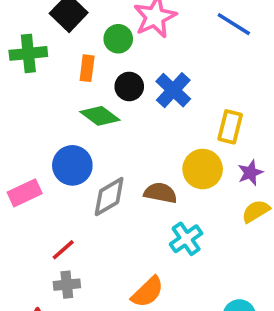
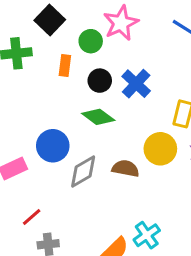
green diamond: (100, 116) -> (98, 117), moved
cyan cross: (186, 239) -> (147, 235), moved
red line: (63, 250) -> (32, 217), moved

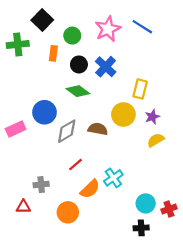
pink star: (121, 23) -> (108, 29), moved
red line: (32, 217) -> (76, 165), moved

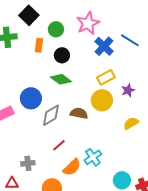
blue line: (142, 27) -> (130, 40), moved
blue cross: (106, 67) -> (104, 46), moved
yellow rectangle: (140, 89) -> (106, 77), moved, turned 48
purple star: (152, 117) -> (128, 90), moved

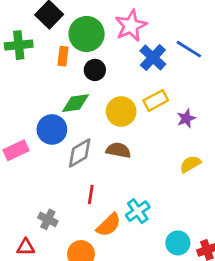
green circle: (56, 29) -> (87, 34), size x1.6
green diamond: (61, 79) -> (75, 103), moved, turned -45
yellow circle: (102, 100) -> (121, 111), moved
red line: (59, 145) -> (91, 195), turned -40
gray cross: (28, 163) -> (48, 219), turned 32

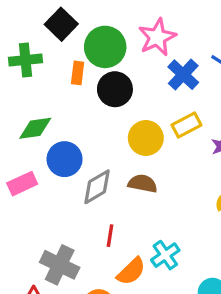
black circle: (95, 70) -> (115, 89), size x1.4
green diamond: (75, 103) -> (35, 128), moved
gray cross: (48, 219) -> (60, 265), size x1.6

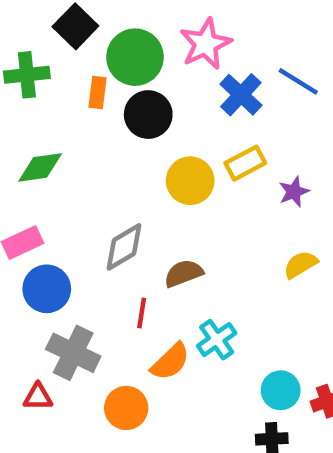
blue circle: (65, 159) -> (47, 289), moved
brown semicircle: (143, 184) -> (184, 273), moved, turned -32

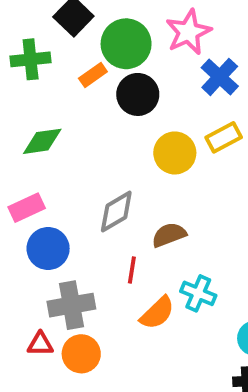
orange rectangle: (97, 92) -> (93, 75), turned 48
cyan cross: (217, 340) -> (198, 293), turned -32
gray cross: (73, 353) -> (71, 305), turned -36
orange circle: (126, 408) -> (81, 354), moved

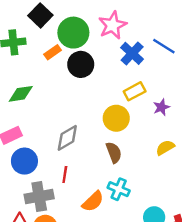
yellow circle: (175, 153) -> (116, 118), moved
brown semicircle: (169, 235) -> (114, 152), moved, turned 90
red line: (132, 270) -> (65, 175), moved

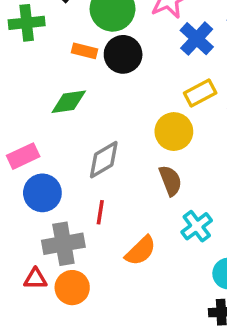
orange rectangle: (53, 52) -> (84, 51), moved, turned 49
green diamond: (21, 94) -> (69, 102), moved
cyan cross: (119, 189) -> (197, 226), moved, turned 30

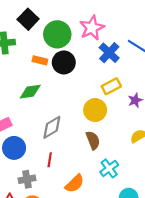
gray cross: (63, 244) -> (27, 179), size x0.7

